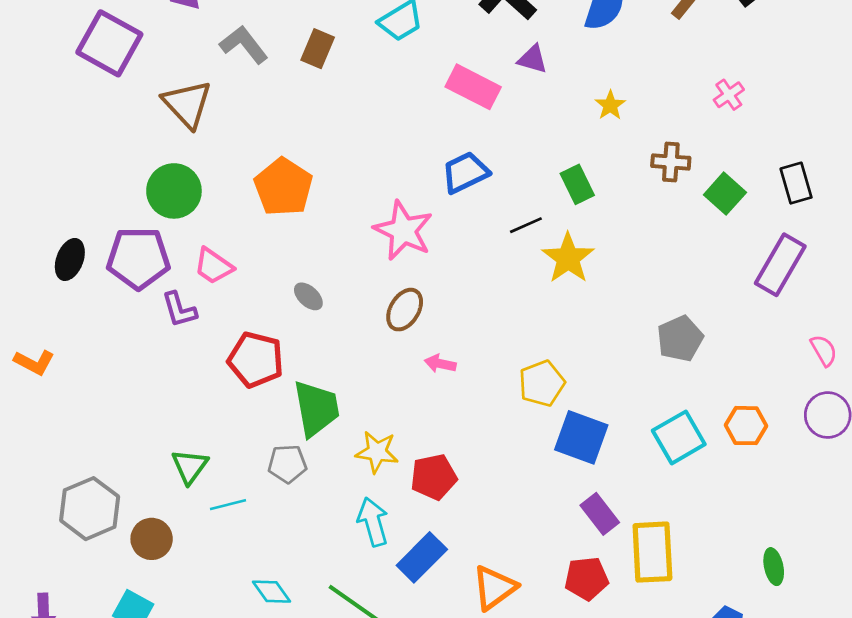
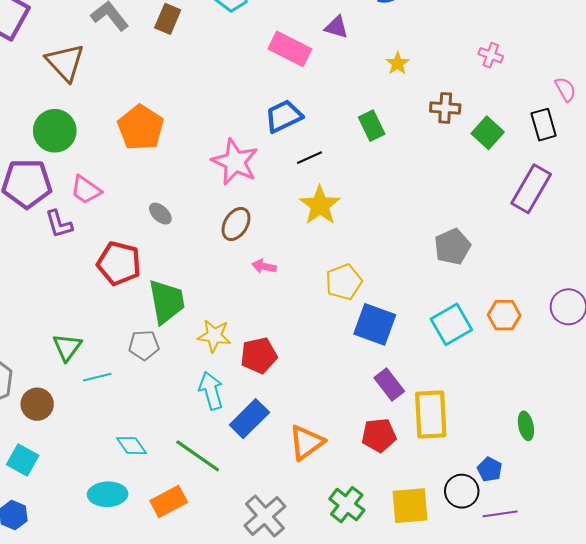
pink cross: (729, 95) -> (491, 55), turned -35
black line: (526, 225) -> (310, 158), moved
yellow star: (568, 258) -> (320, 205), moved
pink semicircle: (824, 350) -> (565, 89), moved

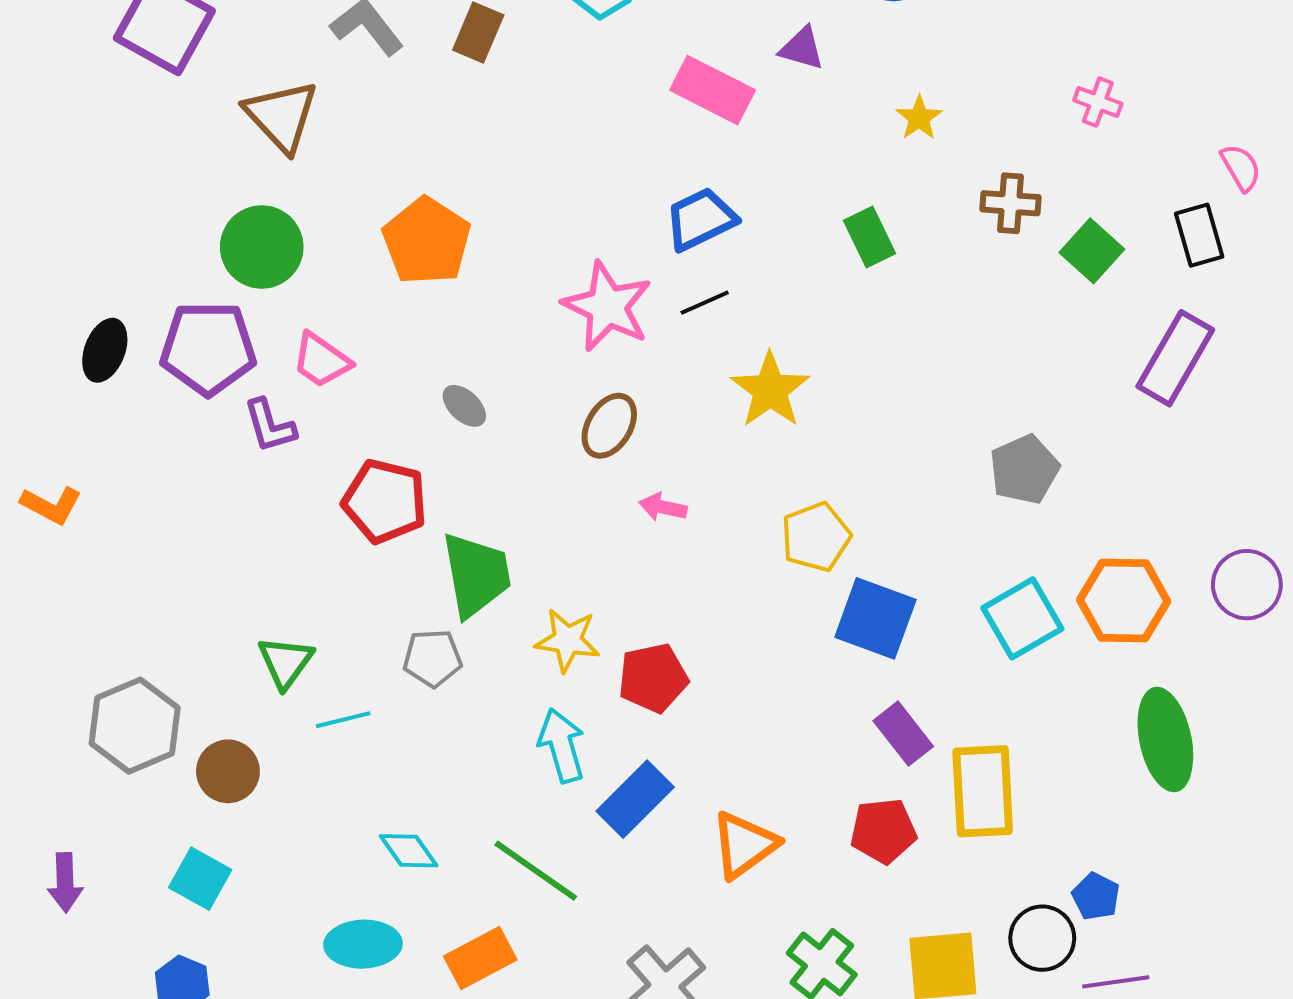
black line: (310, 158) -> (705, 303), moved
orange hexagon: (504, 315) -> (1124, 601), size x1.4
green ellipse: (526, 426) -> (1165, 740), moved, size x1.8

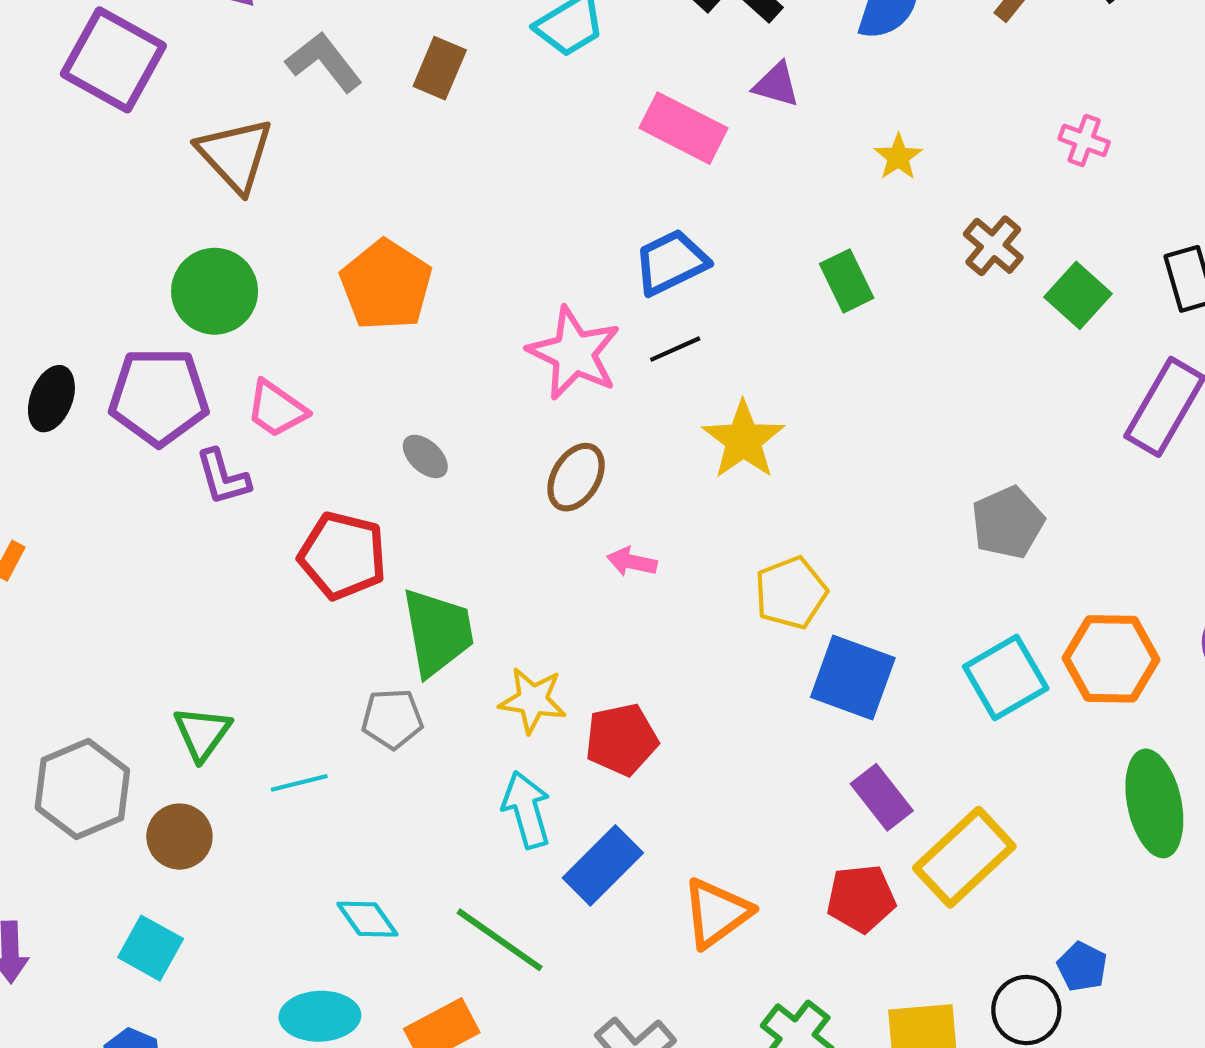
brown cross: (1010, 203) -> (993, 246), turned 36
green triangle: (286, 662) -> (202, 733), moved
yellow rectangle: (983, 791) -> (964, 857), turned 50

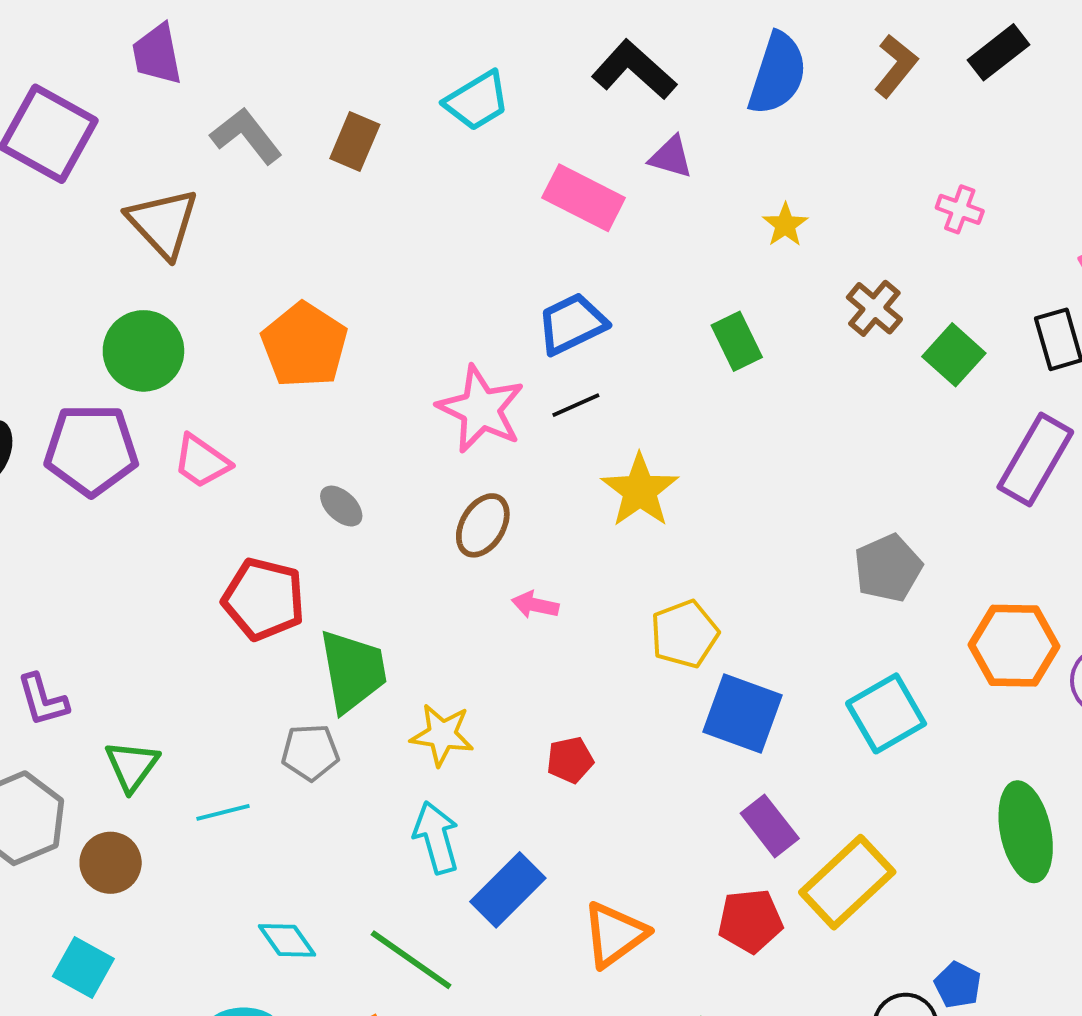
purple L-shape: (223, 477) -> (43, 700), moved
orange hexagon: (1111, 659) -> (1014, 646), moved
red pentagon: (621, 739) -> (570, 760), moved, size x0.7

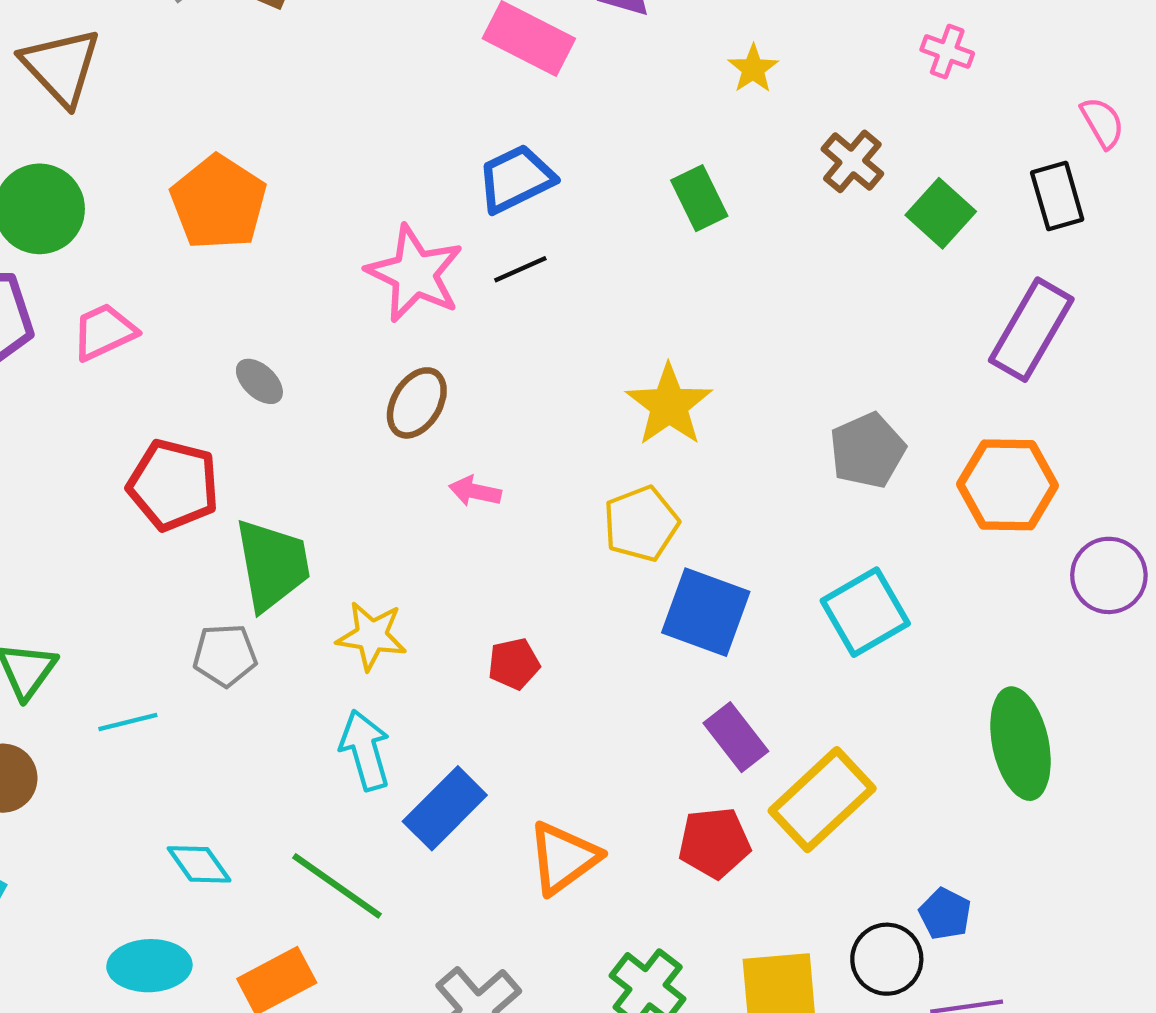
pink trapezoid: (202, 461) -> (104, 332), turned 120
yellow star: (640, 491) -> (669, 405), moved
orange hexagon: (1014, 646) -> (1008, 485), moved

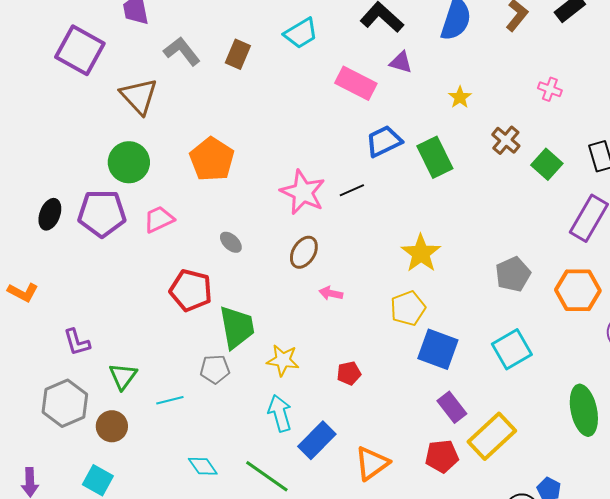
blue trapezoid: (516, 179) -> (384, 141), moved
green rectangle: (699, 198) -> (435, 157), size x1.4

